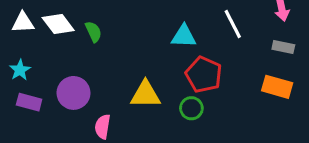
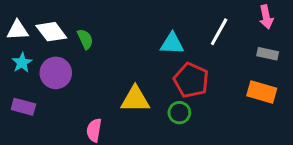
white line: (233, 24) -> (219, 32), turned 56
cyan star: (20, 70) -> (22, 63), moved
purple circle: (73, 93) -> (56, 73), moved

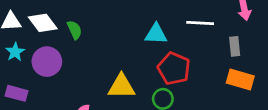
white line: (219, 32) -> (200, 23), turned 64
gray rectangle: (268, 54) -> (235, 46), moved, turned 72

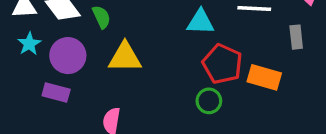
orange rectangle: (240, 80) -> (264, 77), moved
yellow triangle: (121, 86) -> (125, 57), moved
purple rectangle: (17, 93) -> (56, 92), moved

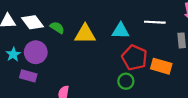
green semicircle: (101, 17) -> (57, 28), turned -32
cyan star: (29, 44) -> (13, 54), moved
yellow triangle: (125, 57) -> (85, 34), moved

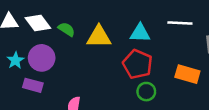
red pentagon: (134, 58) -> (138, 64), moved

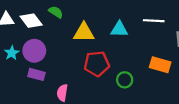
green semicircle: (67, 29) -> (56, 12), moved
red pentagon: (138, 64) -> (97, 64), moved, turned -30
purple rectangle: (33, 85) -> (36, 74), moved

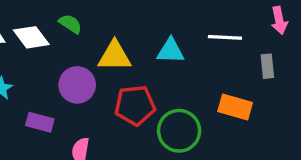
purple circle: (34, 51) -> (77, 85), moved
green circle: (125, 80) -> (179, 131), size x1.6

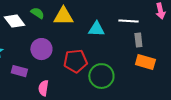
yellow triangle: (115, 56) -> (63, 16), moved
gray rectangle: (267, 66) -> (138, 40), moved
orange rectangle: (235, 107) -> (145, 62), moved

